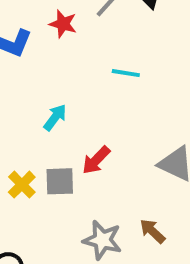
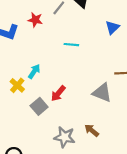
gray square: (60, 181) -> (39, 106), turned -35
yellow cross: (22, 185) -> (17, 85), moved

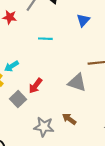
cyan arrow: (34, 71) -> (11, 66), turned -152

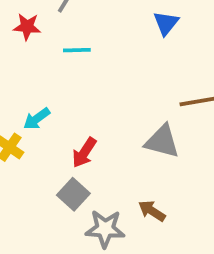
cyan line: (45, 39) -> (77, 50), moved
gray square: (18, 99) -> (73, 194), moved

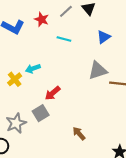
blue triangle: (166, 23) -> (104, 37), moved
gray triangle: (162, 141) -> (98, 70), moved, turned -48
gray star: (105, 229) -> (16, 123), moved, turned 30

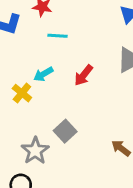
cyan line: (64, 39) -> (57, 36), moved
red arrow: (53, 93) -> (84, 75), moved

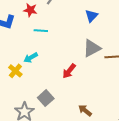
red arrow: (84, 75) -> (69, 71), moved

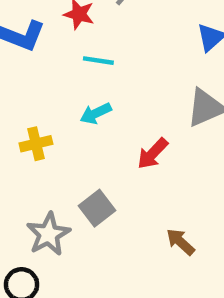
cyan arrow: (31, 58) -> (96, 113), moved
yellow cross: (15, 71) -> (36, 144), turned 32

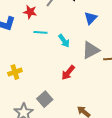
cyan arrow: (96, 113) -> (64, 41), moved, turned -96

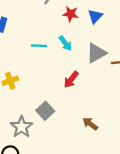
red star: (30, 12) -> (71, 14), moved
cyan line: (40, 32) -> (39, 46), moved

